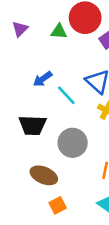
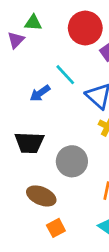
green triangle: (59, 31) -> (33, 23), moved
cyan line: (66, 95) -> (65, 75), moved

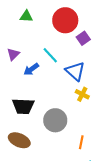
purple triangle: (16, 40) -> (13, 54), moved
brown ellipse: (41, 196) -> (19, 140), moved

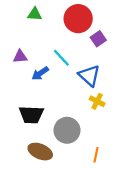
purple triangle: (13, 54) -> (20, 57), turned 40
brown ellipse: (19, 140) -> (40, 152), moved

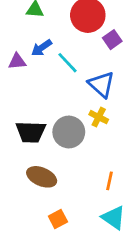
blue arrow: (40, 73) -> (42, 48), moved
yellow cross: (97, 101) -> (99, 117), moved
gray circle: (67, 130) -> (69, 132), moved

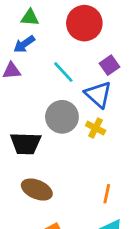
purple square: (112, 40) -> (110, 65), moved
blue arrow: (42, 48) -> (24, 44), moved
gray circle: (69, 132) -> (62, 117), moved

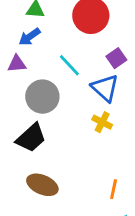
gray circle: (62, 117) -> (42, 97), moved
black trapezoid: (26, 143) -> (31, 138), turned -44

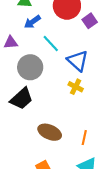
blue arrow: (30, 37) -> (32, 22), moved
purple square: (116, 58) -> (90, 21), moved
brown ellipse: (42, 185) -> (50, 132), moved

